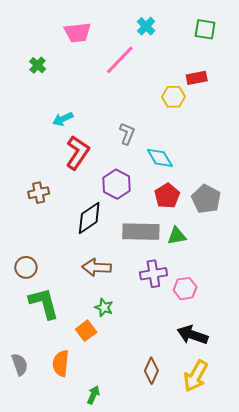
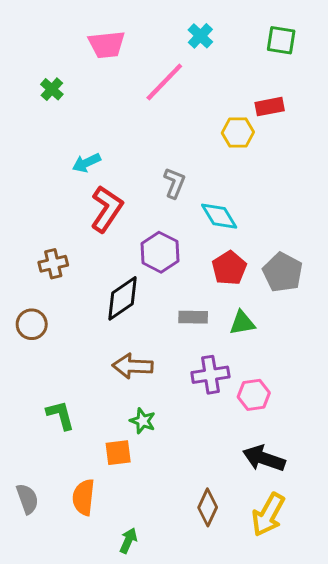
gray rectangle: (141, 232) -> (193, 317), size x0.6
brown circle: (26, 267) -> (32, 324), moved
green L-shape: (44, 303) -> (61, 415), size x0.7
orange square: (86, 331) -> (118, 453), turned 30

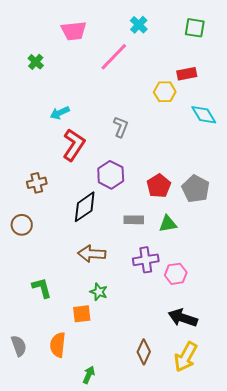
cyan diamond: (219, 216) -> (204, 115), moved

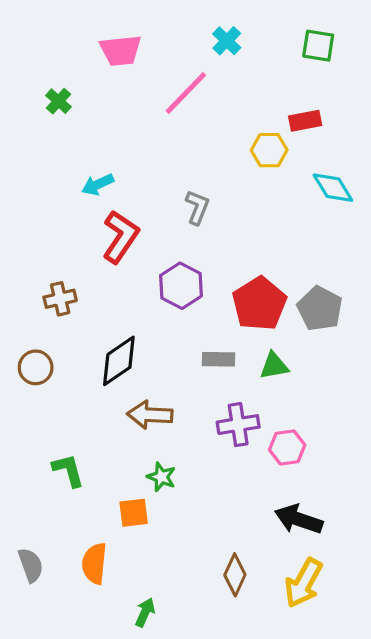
red pentagon: (159, 186) -> (259, 304), size x1.4
black diamond: (85, 207) -> (119, 361), moved

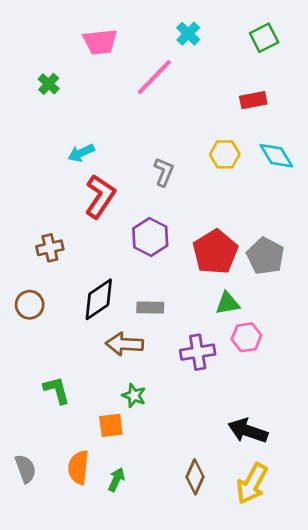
green square: (318, 46) -> (264, 38), turned -36
yellow hexagon: (269, 150) -> (225, 154), moved
gray rectangle: (219, 359) -> (150, 307), moved
pink hexagon: (287, 447) -> (246, 337), moved
green arrow: (145, 612) -> (116, 480), moved

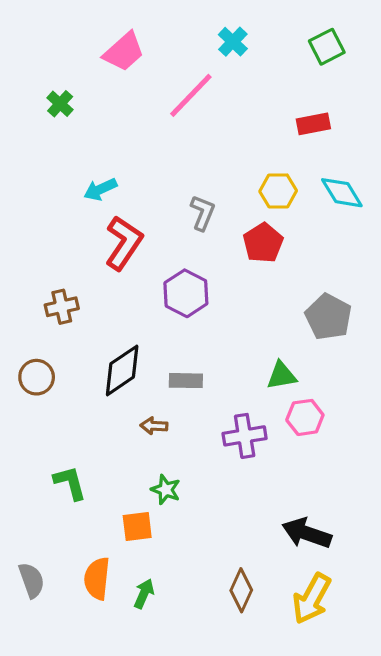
pink trapezoid: (100, 42) -> (124, 52), turned -36
red pentagon: (215, 252) -> (263, 243), moved, size x0.7
brown arrow: (124, 344) -> (154, 426), size x0.6

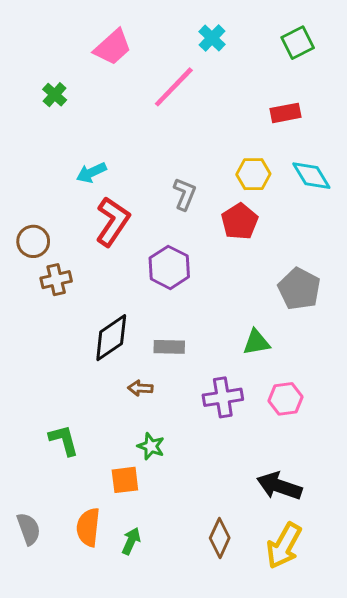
brown circle: (37, 377) -> (33, 241), moved
pink hexagon: (305, 417) -> (285, 399), moved

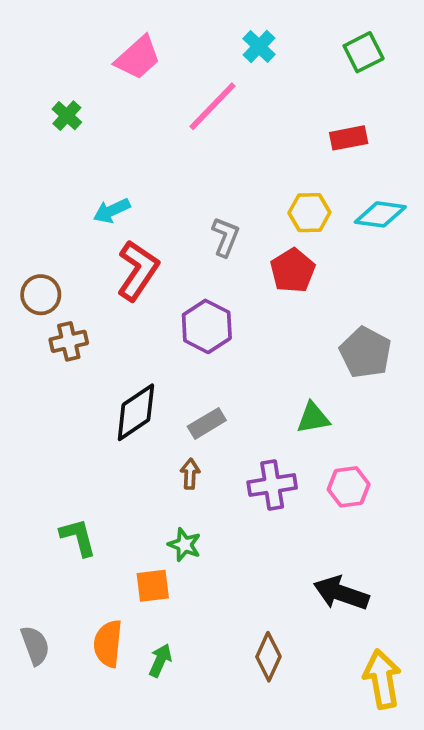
cyan diamond: (311, 176) -> (380, 214), turned -51
gray rectangle: (169, 347) -> (207, 423), turned -32
brown arrow: (140, 388) -> (190, 474), moved, turned 90
yellow arrow: (284, 546) -> (382, 679), moved, turned 141

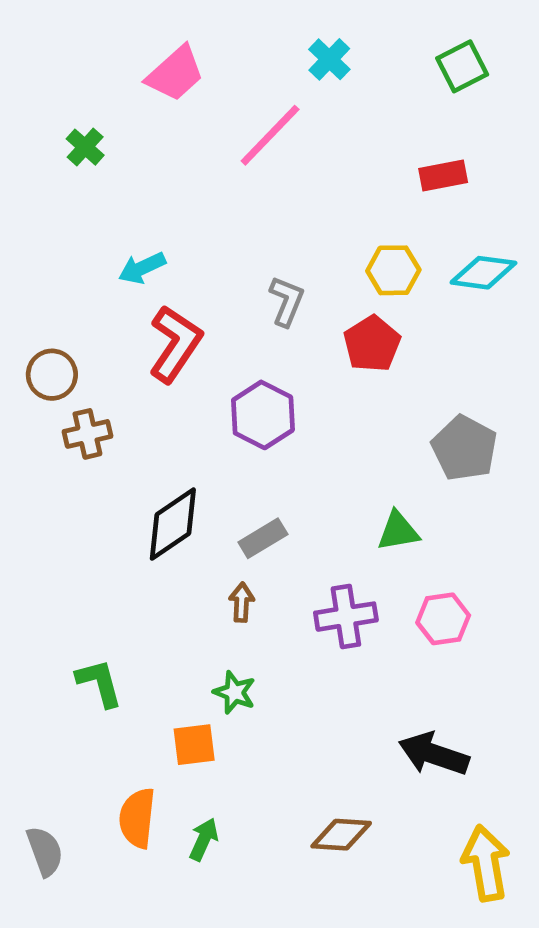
gray semicircle: (35, 645) -> (45, 851), moved
brown diamond: (268, 657) -> (341, 835), turned 69

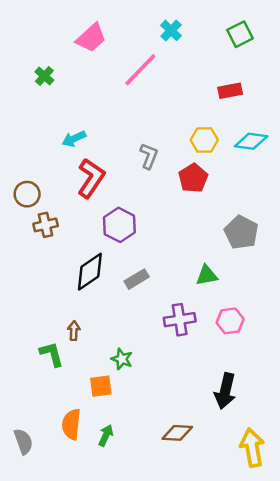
purple hexagon: (263, 415) -> (119, 225), moved
brown arrow: (242, 602) -> (74, 331), moved
black arrow: (434, 754) -> (225, 391), turned -96

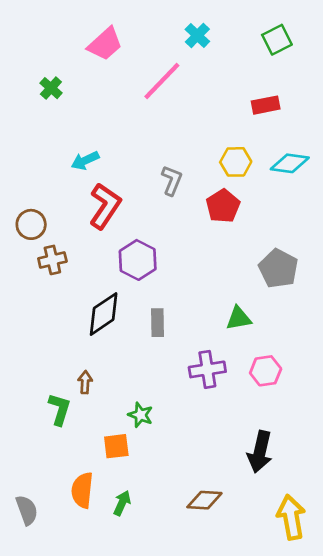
gray rectangle: (137, 279) -> (158, 323), turned -60
green L-shape: (52, 354) -> (60, 409), turned 32

